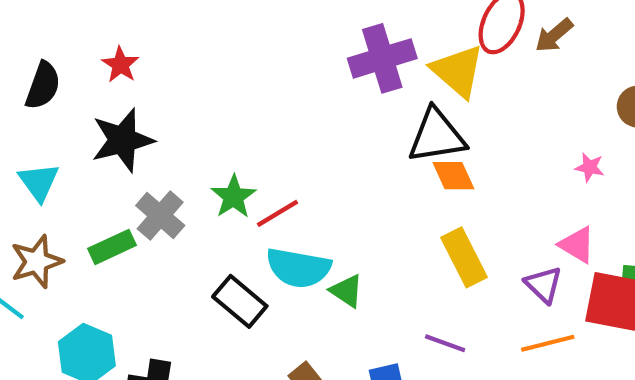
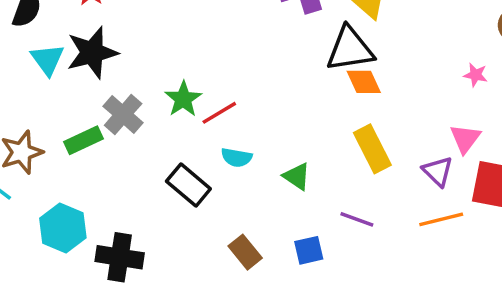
cyan triangle: (39, 182) -> (47, 59), moved
pink triangle: (577, 245) -> (465, 139), turned 36
cyan semicircle: (298, 268) -> (237, 157), size x0.6
green triangle: (347, 291) -> (297, 176), moved

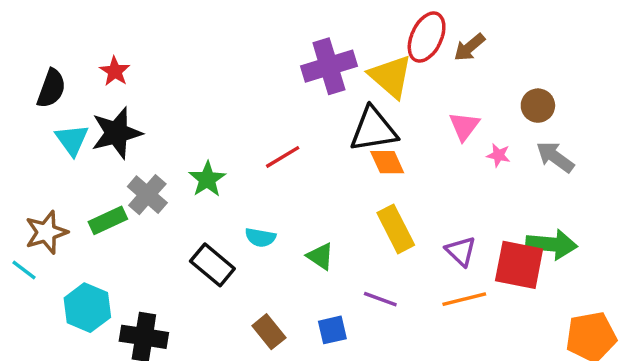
red line: (219, 113) -> (283, 157), moved
pink triangle: (465, 139) -> (464, 126), moved

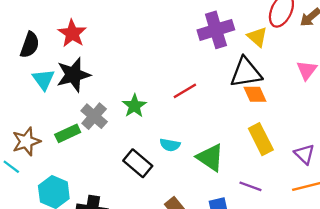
red star: (115, 71) -> (72, 33), size x1.4
yellow triangle: (391, 76) -> (257, 37), size x0.7
green triangle: (320, 256) -> (210, 158), size x1.5

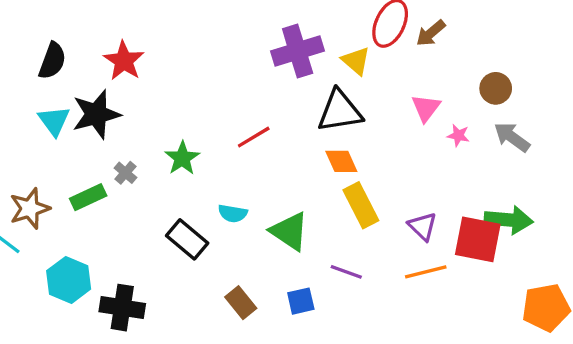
red star: (72, 33) -> (124, 61), moved
black semicircle: (30, 45) -> (52, 61), moved
orange diamond: (255, 94) -> (341, 161), moved
gray cross: (94, 116) -> (125, 173), size x0.6

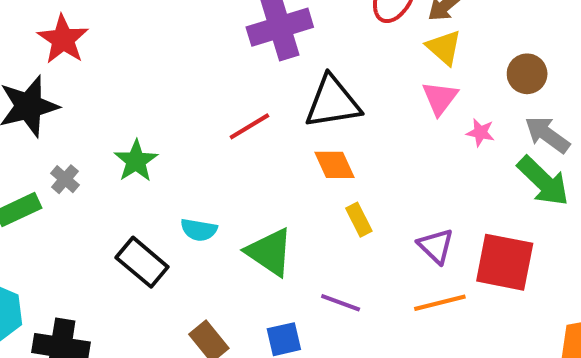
yellow triangle: (356, 61) -> (444, 47), moved
red line: (254, 137) -> (249, 126), moved
yellow rectangle: (361, 205) -> (359, 220), size x0.6
green arrow: (509, 220) -> (543, 181), moved, turned 39

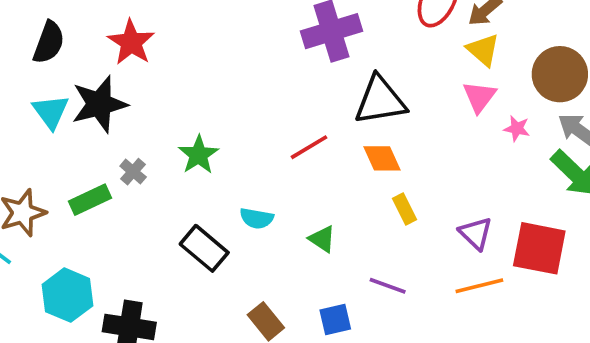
brown circle: (527, 74) -> (560, 74), size x1.5
red line: (249, 126) -> (309, 147), moved
green triangle: (270, 252) -> (322, 239), size x0.6

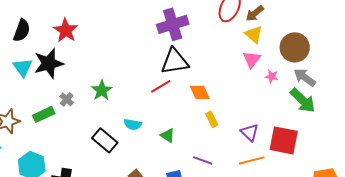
black triangle: (380, 100) -> (175, 61), moved

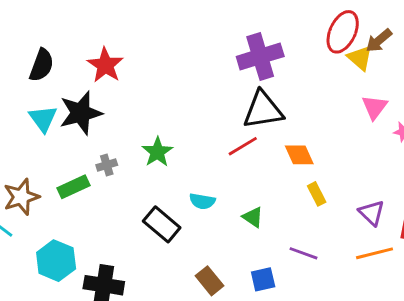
yellow triangle: (254, 34) -> (360, 58), moved
gray cross: (67, 99) -> (107, 165), turned 32

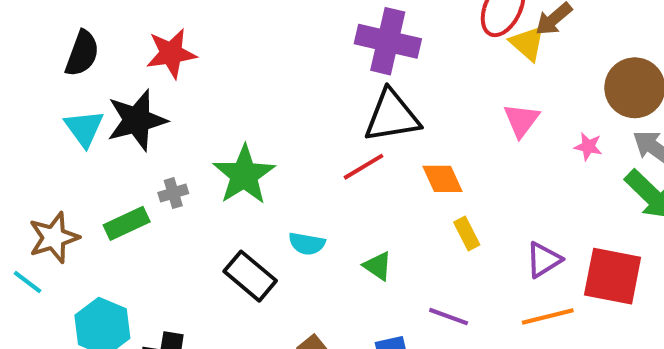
purple cross: (260, 56) -> (388, 41), turned 30
red star: (105, 65) -> (171, 53), turned 30
pink triangle: (374, 107) -> (521, 120), moved
green star: (157, 152) -> (244, 175), size x1.4
purple triangle: (372, 213) -> (544, 260), turned 44

